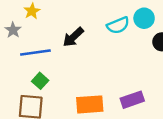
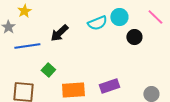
green square: (40, 81) -> (48, 70), moved

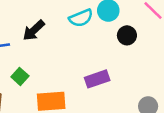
purple rectangle: (109, 86) -> (97, 79), moved

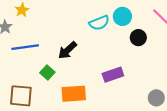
black arrow: (34, 30) -> (67, 50), moved

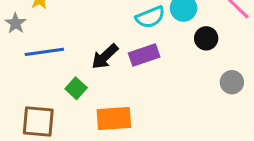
purple rectangle: (113, 75) -> (144, 55), moved
gray circle: (156, 98) -> (232, 82), moved

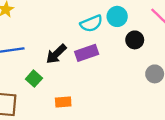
orange rectangle: (114, 119) -> (63, 102), size x0.6

